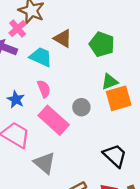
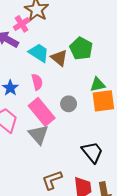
brown triangle: (63, 39) -> (59, 58), moved
green pentagon: (102, 44) -> (81, 48), moved
gray triangle: (45, 163) -> (38, 135), moved

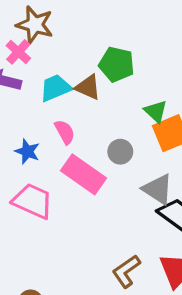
cyan trapezoid: (39, 53) -> (55, 88), turned -40
green triangle: (98, 85) -> (156, 111), turned -49
gray triangle: (38, 135) -> (158, 189), moved

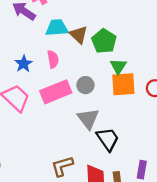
green pentagon: (117, 64) -> (104, 41), moved
pink rectangle: (83, 174) -> (56, 92), turned -76
gray triangle: (158, 189) -> (88, 119), moved

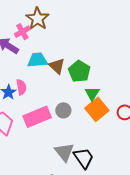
pink semicircle: (53, 59) -> (21, 87), moved
orange square: (123, 84) -> (97, 109), turned -35
gray triangle: (88, 119) -> (64, 152), moved

